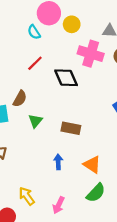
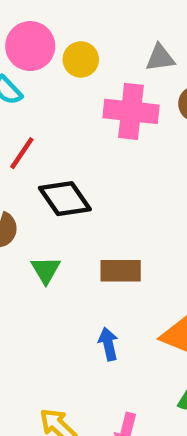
black diamond: (66, 78) -> (65, 199), moved

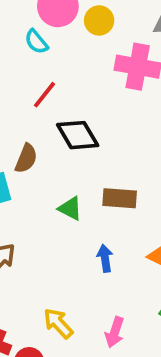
green triangle: (46, 270) -> (70, 208), moved, turned -36

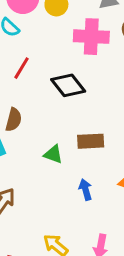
black diamond: (78, 135) -> (68, 85), moved

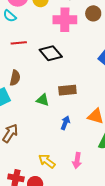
red line: (21, 68) -> (19, 43), turned 56
blue arrow: (85, 190) -> (65, 123), turned 40

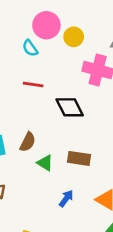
brown semicircle: (15, 78) -> (28, 142), moved

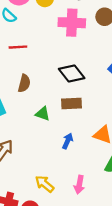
black diamond: (70, 107) -> (72, 73), moved
brown semicircle: (28, 142) -> (24, 83), moved

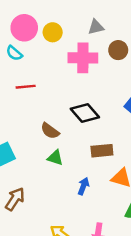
brown semicircle: (24, 83) -> (50, 131), moved, turned 114
brown rectangle: (71, 104) -> (102, 151), moved

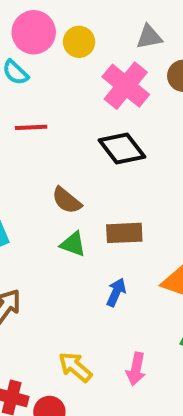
pink cross: (83, 58) -> (126, 86), turned 36
black diamond: (85, 113) -> (122, 148), moved
brown rectangle: (102, 151) -> (124, 233), moved

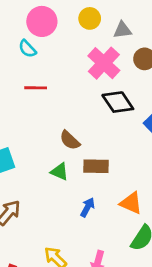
yellow circle: (79, 42) -> (90, 18), moved
black diamond: (122, 148) -> (118, 102), moved
brown semicircle: (67, 200) -> (70, 140), moved

